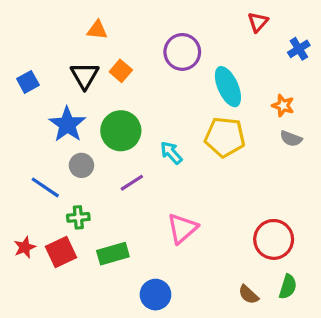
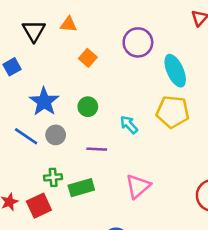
black triangle: (85, 76) -> (34, 31), moved
green circle: (121, 131) -> (88, 107), size x0.6
purple line: (132, 183) -> (97, 149), turned 36
blue line: (45, 187) -> (26, 136), moved
green rectangle: (113, 254) -> (81, 188), moved

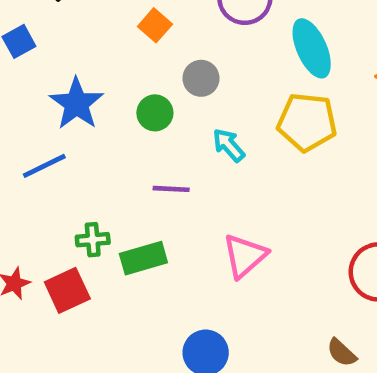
gray circle: (56, 135) -> (201, 78), moved
blue line: (26, 136) -> (44, 166), turned -60

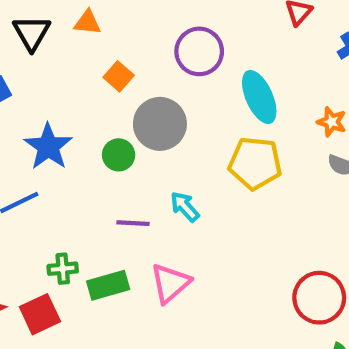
gray circle: (201, 78) -> (160, 124), size x1.6
cyan arrow: (229, 145) -> (185, 207), moved
pink triangle: (245, 256) -> (170, 283), moved

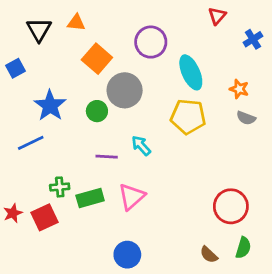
orange square: (119, 76) -> (97, 59), size x1.5

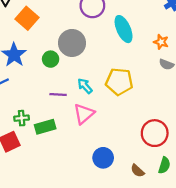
orange square: (97, 59) -> (27, 18), moved
yellow pentagon: (188, 117) -> (119, 82), moved
pink triangle: (131, 197) -> (84, 114), moved
blue circle: (127, 255) -> (103, 158), moved

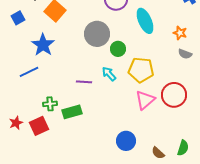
green circle: (51, 59) -> (118, 49), moved
pink triangle: (84, 114) -> (145, 100), moved
red circle: (155, 133) -> (174, 95), moved

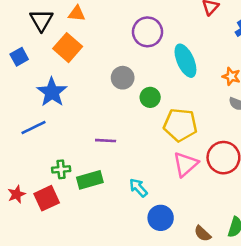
gray circle: (97, 34) -> (123, 78), size x0.7
cyan arrow: (109, 74) -> (138, 188), moved

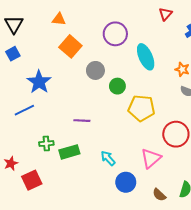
black triangle: (41, 20) -> (14, 24), moved
orange square: (68, 48) -> (70, 46), moved
pink triangle: (185, 164) -> (151, 158), moved
red square: (47, 198) -> (32, 180), moved

